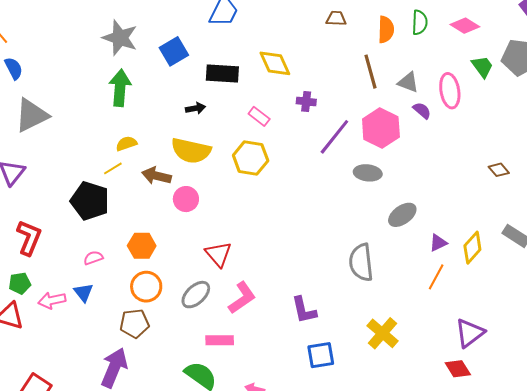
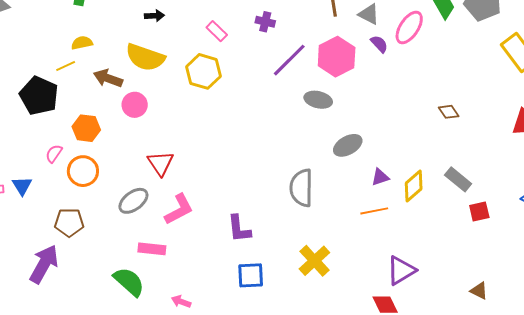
pink ellipse: (450, 91) -> (409, 28), turned 36
orange hexagon: (142, 246) -> (86, 128), moved
pink semicircle: (93, 258) -> (54, 153), moved, turned -42
orange line: (436, 277) -> (374, 211), turned 44
orange circle: (146, 287) -> (83, 171), moved

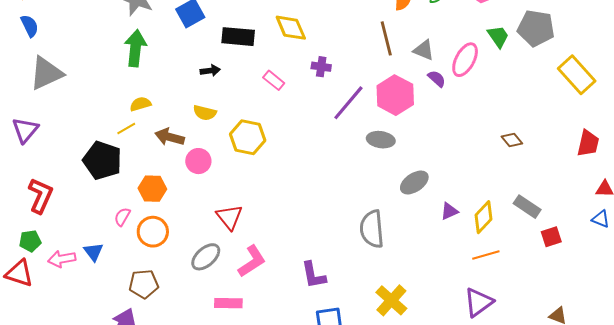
yellow semicircle: (145, 57) -> (205, 113), size x0.6
yellow hexagon: (204, 71) -> (248, 137), moved
orange line: (374, 211) -> (486, 255), moved

